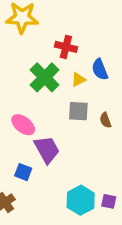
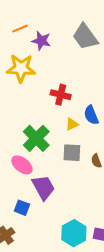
green cross: (45, 77) -> (36, 138), moved

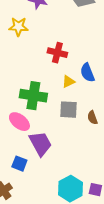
yellow star: (21, 68) -> (18, 27), size x0.7
green cross: (36, 138) -> (33, 96), turned -36

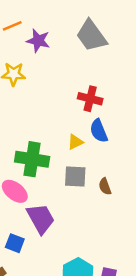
red cross: (57, 53) -> (90, 99), moved

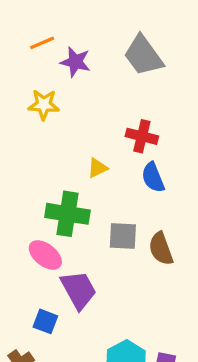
yellow triangle: (75, 142) -> (98, 168), moved
brown semicircle: (105, 186) -> (161, 249), size x1.5

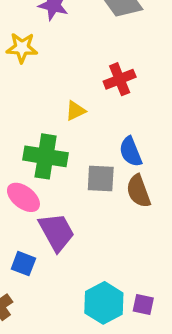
red cross: (142, 136) -> (120, 79), turned -36
blue semicircle: (153, 177) -> (131, 152), moved

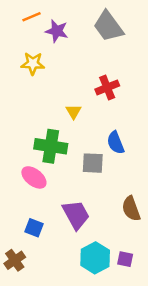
yellow triangle: (75, 111) -> (74, 111), turned -35
brown semicircle: (138, 191) -> (131, 209), moved
purple trapezoid: (57, 232) -> (76, 215), moved

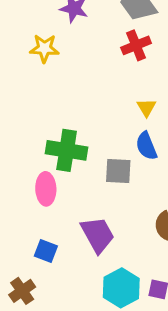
red cross: (107, 87) -> (136, 45), moved
yellow triangle: (74, 111) -> (146, 107), moved
pink ellipse: (34, 177) -> (46, 189), turned 50

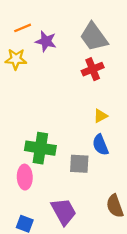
yellow star: (44, 48) -> (16, 59), moved
yellow triangle: (146, 107) -> (100, 116), turned 32

